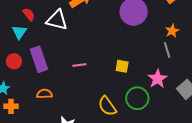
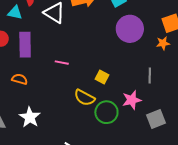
orange star: (172, 31) -> (163, 43), moved
cyan triangle: (19, 32) -> (15, 13), turned 49
yellow semicircle: (107, 106) -> (85, 98), moved, turned -45

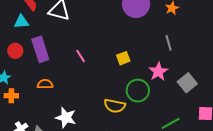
pink line: (62, 63) -> (81, 56), turned 64
yellow square: (102, 77) -> (123, 58), turned -32
yellow semicircle: (85, 98) -> (115, 106), moved

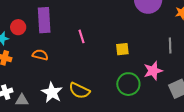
red circle: (15, 51) -> (18, 27), moved
yellow semicircle: (115, 106) -> (79, 91), moved

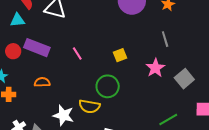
purple rectangle: (44, 20) -> (37, 48), turned -50
red circle: (18, 27) -> (13, 51), moved
green circle: (128, 84) -> (108, 86), moved

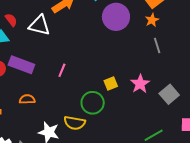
gray line: (165, 39) -> (157, 46), moved
pink line: (77, 54) -> (62, 70), turned 56
yellow square: (120, 55) -> (111, 84), moved

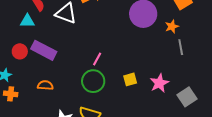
orange star: (152, 20) -> (172, 27), moved
pink line: (62, 70) -> (97, 59), moved
green circle: (93, 103) -> (93, 81), moved

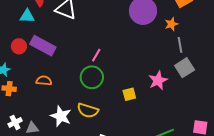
yellow square: (130, 79) -> (129, 94), moved
gray square: (187, 97) -> (185, 68), moved

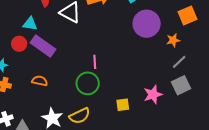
cyan triangle: (27, 16) -> (30, 24), moved
gray line: (180, 45) -> (179, 62), turned 49
pink line: (96, 55) -> (95, 62), turned -40
yellow semicircle: (88, 110) -> (80, 116), turned -50

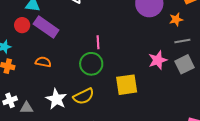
gray line: (179, 62) -> (182, 41), turned 35
pink star: (153, 95) -> (158, 60), moved
yellow square: (123, 105) -> (127, 85), size x1.6

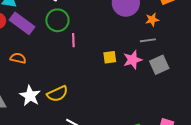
gray line: (182, 41) -> (148, 40), moved
green circle: (91, 64) -> (57, 20), moved
yellow square: (127, 85) -> (110, 57), moved, size x0.6

